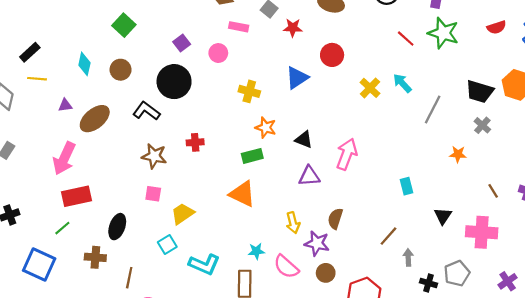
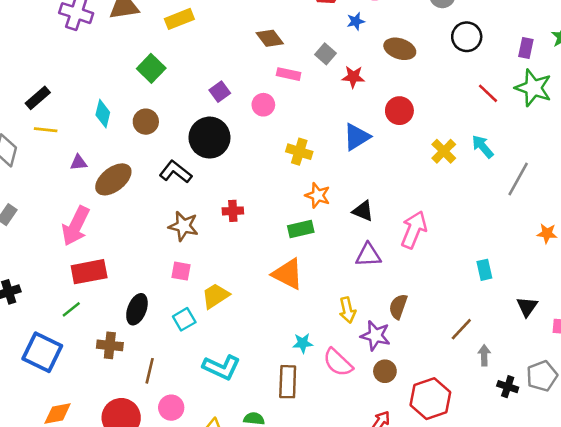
cyan square: (167, 245) -> (184, 319), moved
cyan L-shape: (204, 264) -> (222, 367), moved

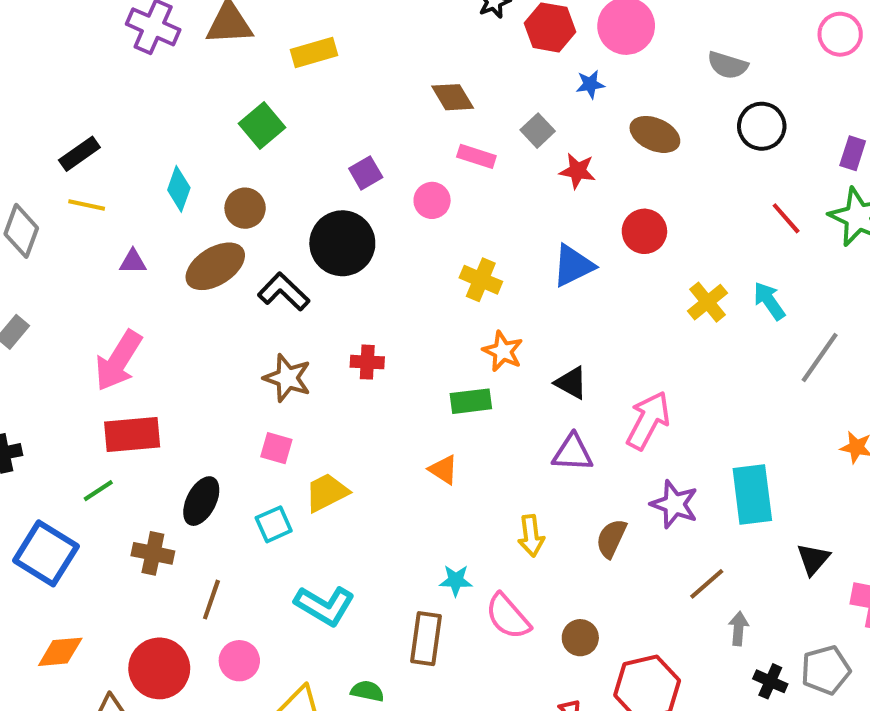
brown ellipse: (113, 179) -> (215, 266), moved
cyan rectangle: (484, 270) -> (752, 495), size x1.8
orange triangle: (288, 274) -> (443, 470), size x0.6
purple star: (375, 336) -> (674, 504), moved

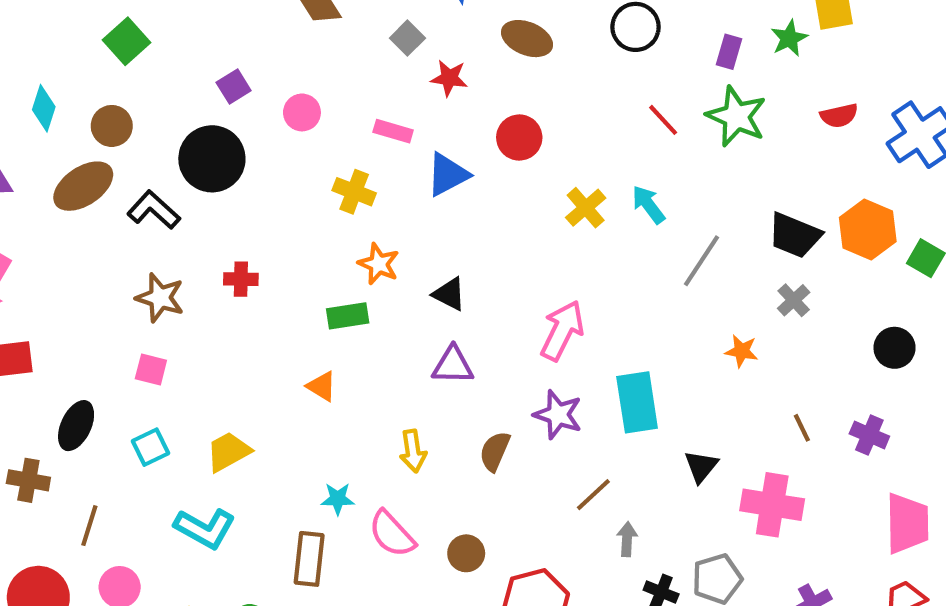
pink rectangle: (476, 156) -> (393, 131), moved
pink arrow: (648, 420) -> (562, 330), moved
yellow trapezoid: (327, 492) -> (228, 452), moved

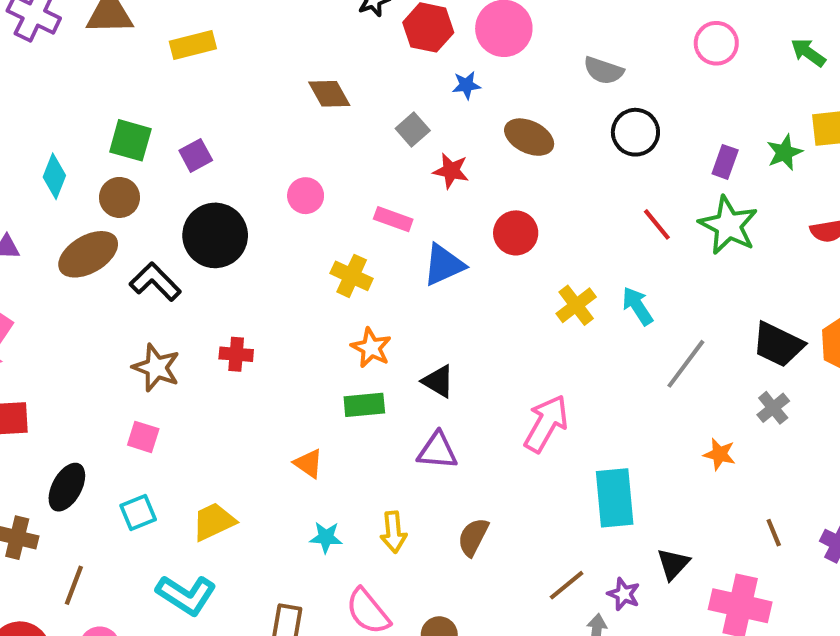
green square: (126, 41) -> (130, 140), moved, turned -36
purple square: (234, 86) -> (196, 155), moved
green rectangle: (348, 316) -> (364, 405), moved
purple star: (558, 415) -> (624, 594), moved, size x0.7
cyan star: (338, 499) -> (326, 537), moved

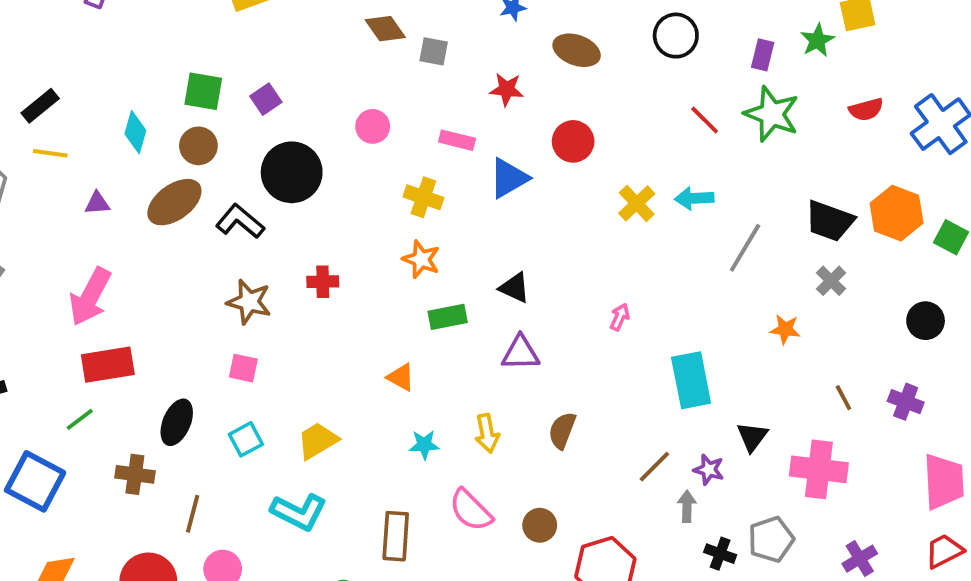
gray square: (413, 129) -> (434, 51), moved, turned -32
cyan arrow: (637, 306) -> (694, 198), turned -54
orange star: (371, 348) -> (421, 259), moved
pink arrow: (546, 423) -> (620, 317), size x0.5

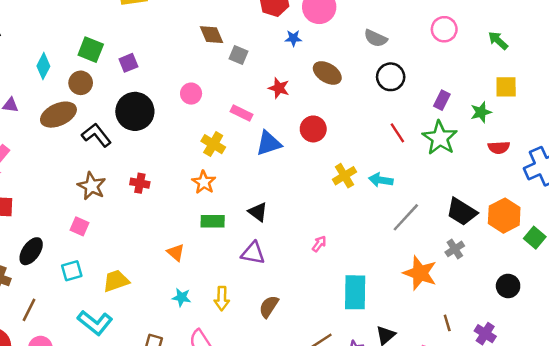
green star: (817, 40) -> (481, 112), moved
orange star: (785, 329) -> (420, 273), size x1.8

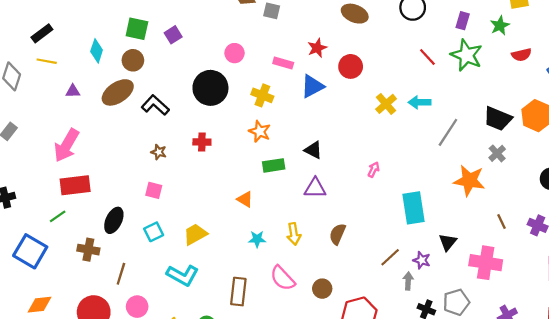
red star: (279, 88) -> (317, 48), moved, turned -30
black circle: (135, 111) -> (210, 88), moved
brown star: (92, 186) -> (159, 152), size x0.6

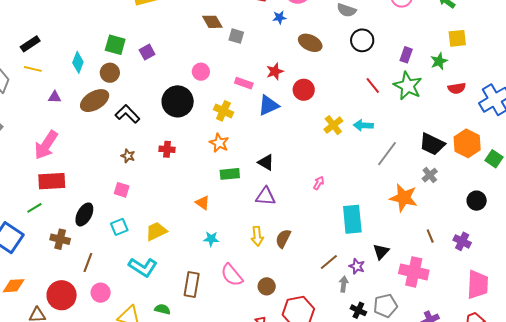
yellow arrow: (294, 234) -> (257, 236), moved

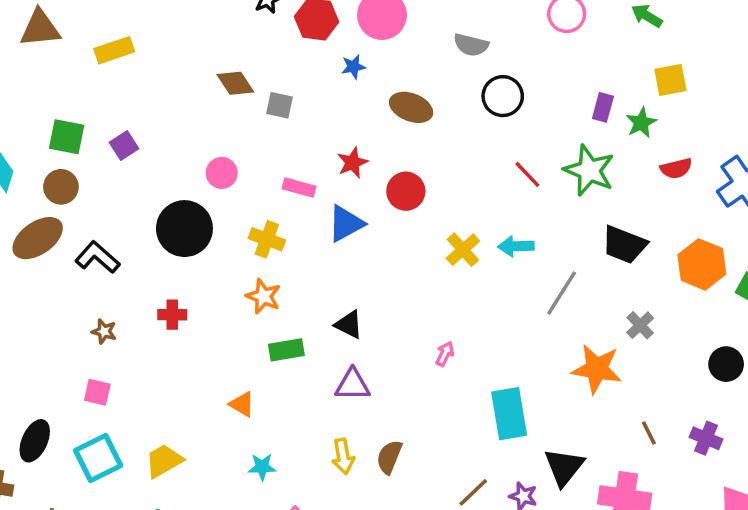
purple rectangle: (406, 55) -> (603, 107), moved
black trapezoid: (432, 144) -> (624, 245), moved
cyan square: (119, 227) -> (98, 458), size x1.5
black triangle: (381, 252) -> (564, 467), size x1.4

